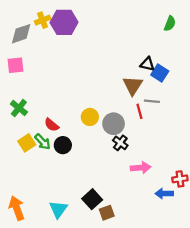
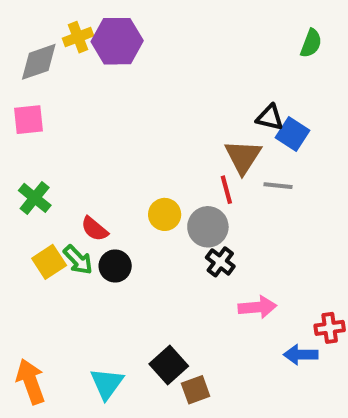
red line: (139, 111) -> (226, 190), moved

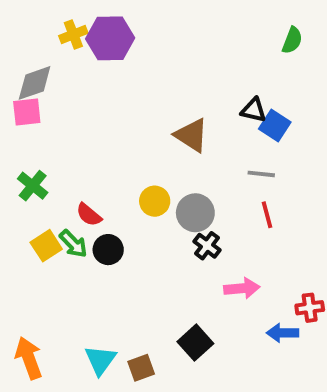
gray diamond: (39, 62) -> (35, 83), moved
brown triangle: (243, 157) -> (191, 135), moved, turned -30
red line: (226, 190) -> (267, 215), moved
black square: (169, 365) -> (195, 343), moved
brown square: (196, 390) -> (141, 368), moved

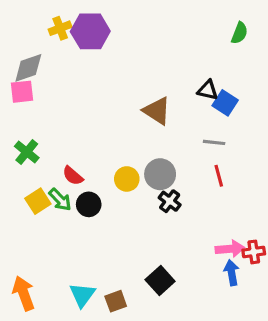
yellow circle: (155, 201) -> (127, 179), moved
pink arrow: (242, 288) -> (230, 249), moved
blue arrow: (283, 333) -> (232, 273), turned 80

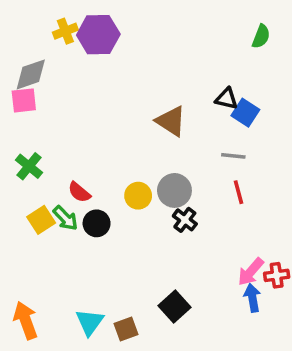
pink arrow: (230, 249) -> (251, 272), turned 136

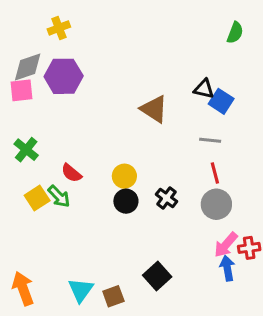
purple hexagon: (98, 35) -> (64, 76), moved
gray circle: (174, 190) -> (216, 204), moved
black circle: (97, 223) -> (126, 201), moved

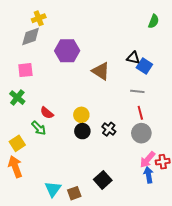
gray diamond: (28, 67) -> (31, 37), moved
purple hexagon: (64, 76) -> (67, 51), moved
pink square: (21, 90) -> (25, 70), moved
yellow square: (37, 198) -> (17, 143), moved
orange arrow: (23, 288) -> (15, 167), moved

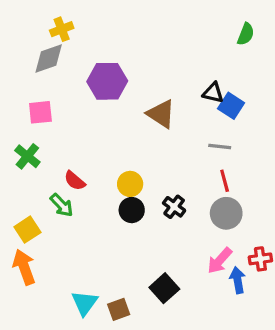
pink arrow: (147, 160) -> (220, 261), moved

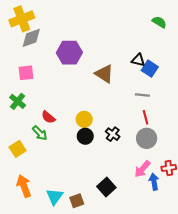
yellow cross: (62, 29) -> (22, 19), moved, size x1.6
green semicircle: (246, 34) -> (159, 22), turned -80
orange arrow: (24, 267) -> (24, 186), moved

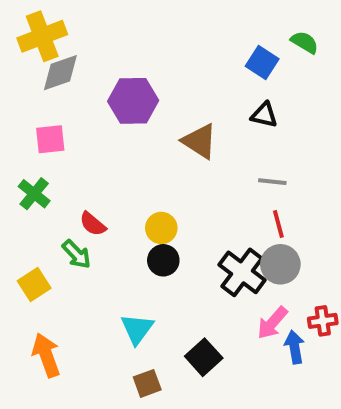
blue square: (150, 69) -> (262, 62), moved
black cross: (113, 134) -> (242, 272), moved, size x1.6
cyan triangle: (55, 197) -> (137, 329), moved

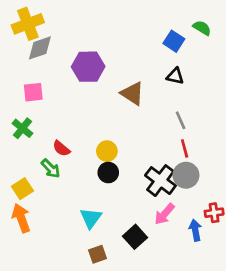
gray line: (272, 182) -> (181, 120), turned 60
pink arrow: (272, 323) -> (164, 214), moved
orange arrow: (46, 355) -> (21, 218), moved

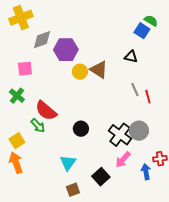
blue square: (174, 41) -> (142, 31), moved
gray diamond: (40, 48) -> (42, 40), moved
red semicircle: (61, 148) -> (46, 111), size x1.6
red line: (185, 148) -> (148, 97), moved
yellow circle: (107, 151) -> (80, 72), moved

